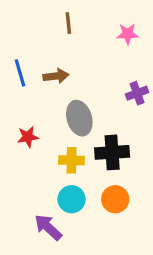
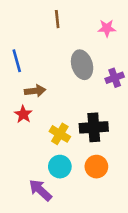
brown arrow: (56, 76) -> (35, 91), moved
gray ellipse: (79, 118) -> (82, 65), moved
red star: (28, 137) -> (23, 114), turned -30
yellow cross: (72, 160) -> (60, 134), turned 30

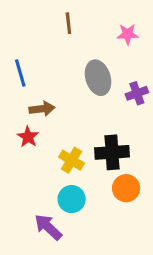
orange circle: (96, 167) -> (126, 188), moved

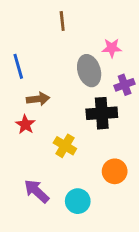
pink star: (128, 34) -> (112, 48), moved
black cross: (112, 152) -> (102, 113), moved
cyan circle: (72, 199) -> (78, 201), moved
purple arrow: (48, 227) -> (37, 191), moved

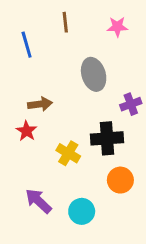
pink star: (112, 48) -> (117, 27), moved
blue line: (18, 66) -> (27, 45), moved
purple cross: (125, 85) -> (131, 104), moved
black cross: (102, 113) -> (107, 138), moved

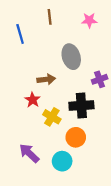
brown arrow: (40, 104) -> (46, 79), moved
red star: (27, 131) -> (33, 100), moved
orange circle: (120, 180) -> (76, 137), moved

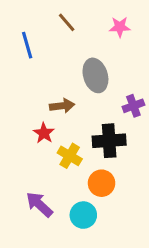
brown line: (50, 17) -> (67, 22), turned -35

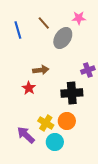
brown line: (67, 22) -> (44, 23), moved
gray ellipse: (95, 75) -> (63, 38), moved, turned 50
yellow cross: (70, 156) -> (46, 123), moved

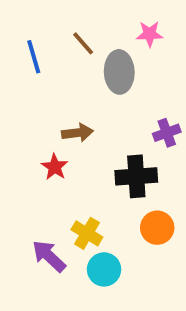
gray ellipse: (63, 38) -> (119, 72), turned -35
orange circle: (67, 121) -> (157, 228), moved

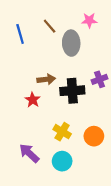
black cross: (136, 176) -> (72, 91), moved
yellow cross: (87, 233) -> (62, 132), moved

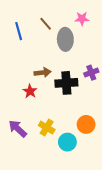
yellow cross: (62, 132) -> (47, 128), moved
purple arrow: (29, 153) -> (18, 129), moved
cyan circle: (62, 161) -> (67, 142), moved

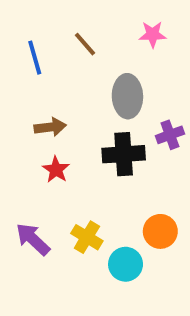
gray ellipse: (65, 39) -> (127, 96), moved
brown arrow: (43, 73) -> (50, 127), moved

